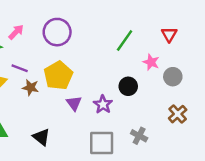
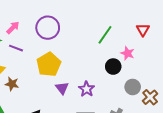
purple line: (20, 68) -> (16, 48), moved
gray circle: (173, 77) -> (133, 87), moved
black circle: (128, 86) -> (113, 67), moved
brown star: (31, 88) -> (12, 84), moved

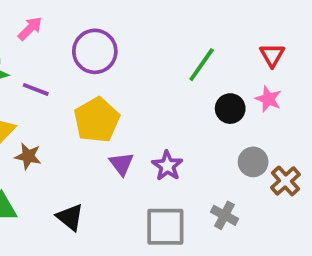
pink arrow: (13, 28) -> (30, 28), moved
pink star: (128, 53) -> (268, 99), moved
black circle: (113, 67) -> (230, 109), moved

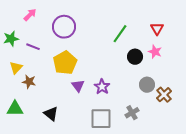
gray cross: (224, 215) -> (132, 113), turned 32

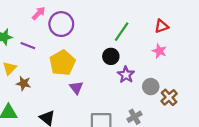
pink arrow: (30, 15) -> (39, 13), moved
red triangle: (157, 29) -> (161, 26), turned 40
black circle: (135, 57) -> (111, 56), moved
purple star: (102, 87) -> (126, 75), moved

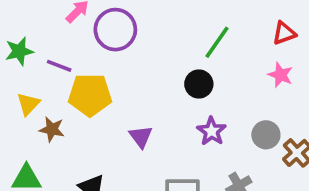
yellow pentagon: (62, 63) -> (90, 95), moved, turned 30
purple star: (126, 75) -> (212, 131), moved

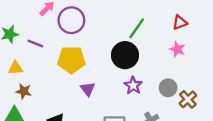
black circle: (199, 84) -> (125, 55), size x1.5
yellow pentagon: (90, 95) -> (71, 60), moved
yellow triangle: (28, 104) -> (15, 68), turned 42
brown star: (52, 129) -> (24, 91), moved

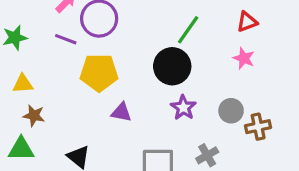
purple line: (35, 44) -> (66, 39), moved
purple triangle: (88, 89) -> (121, 112), turned -42
brown cross: (188, 99) -> (258, 127), turned 30

